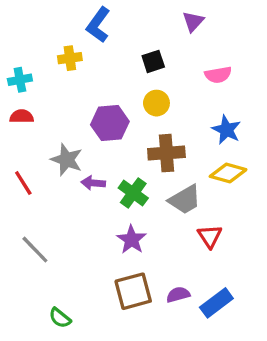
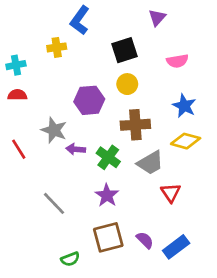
black square: (153, 61) -> (125, 50), size x1.4
gray line: (35, 250) -> (54, 203), moved
purple semicircle: (178, 295) -> (145, 240), turned 60
green semicircle: (60, 318) -> (70, 259), moved, turned -60

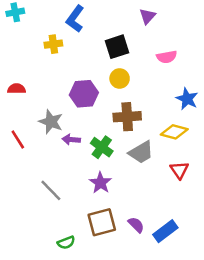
cyan cross: (16, 65) -> (15, 12), moved
blue star: (184, 106) -> (187, 99), moved
red triangle: (171, 193) -> (179, 170), moved

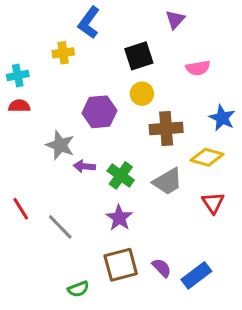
cyan cross: (15, 12) -> (18, 76), moved
brown cross: (127, 117) -> (166, 129), moved
red line: (18, 140) -> (21, 209), moved

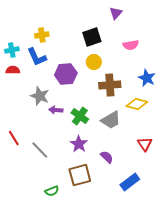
blue L-shape: (89, 23) -> (37, 57), moved, turned -60
red triangle: (213, 203) -> (145, 144), moved
purple semicircle: (162, 268) -> (107, 157), moved

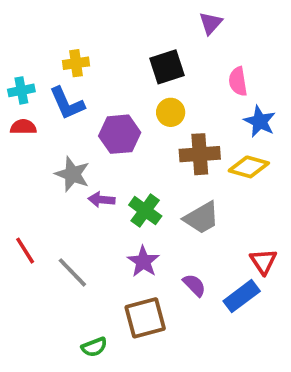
pink semicircle: (131, 45) -> (238, 81), turned 91
blue star: (147, 78) -> (260, 121), moved
yellow diamond: (137, 104) -> (249, 167), moved
blue rectangle: (130, 182) -> (242, 296), moved

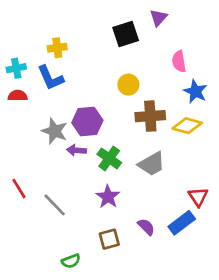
black square: (167, 67) -> (126, 34), moved
purple hexagon: (120, 134) -> (87, 122), moved
purple semicircle: (194, 285) -> (146, 227), moved
brown square: (145, 318) -> (109, 239), size x0.7

